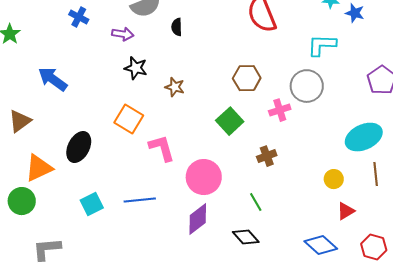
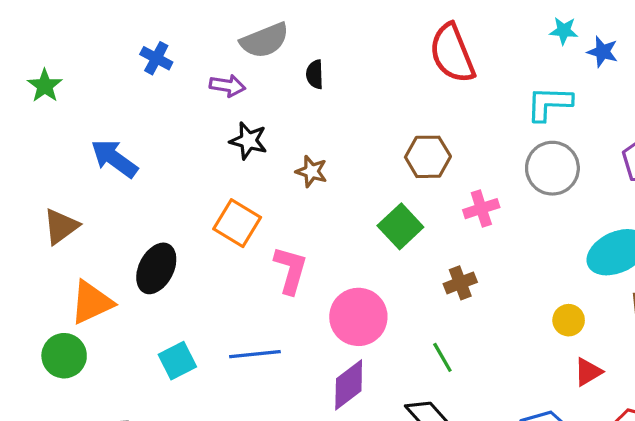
gray circle: (307, 86) -> (552, 168), moved
pink L-shape: (162, 148) -> (290, 270), turned 32

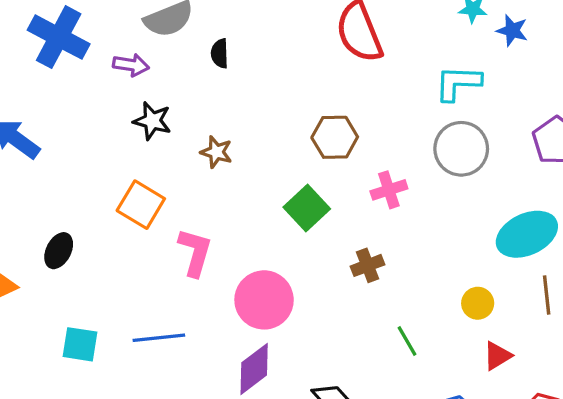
blue cross: (156, 58) -> (59, 37), size x1.8
black ellipse: (156, 268) -> (59, 251), size x0.7
green line: (442, 357) -> (407, 341), moved
cyan square: (177, 361) -> (80, 344), turned 36

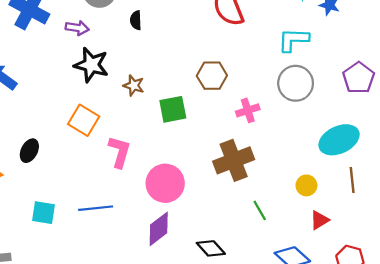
black star: (152, 121) -> (91, 65), size x1.4
green square: (307, 208) -> (173, 109), moved, turned 32
brown cross: (368, 265) -> (234, 160), size x1.8

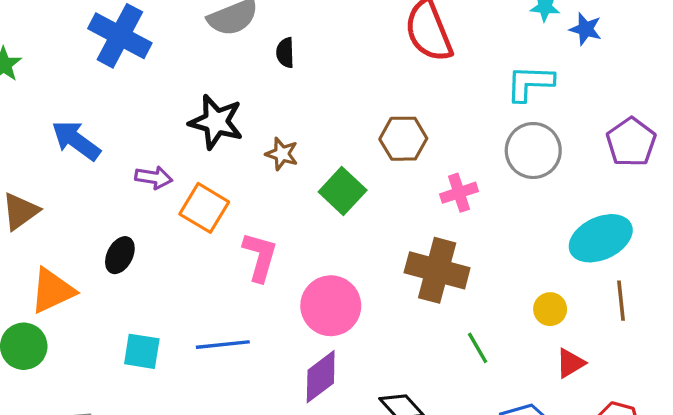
purple arrow: (77, 28) -> (154, 178), moved
green square: (173, 109) -> (343, 191), turned -36
brown cross: (234, 160) -> (437, 270), turned 36

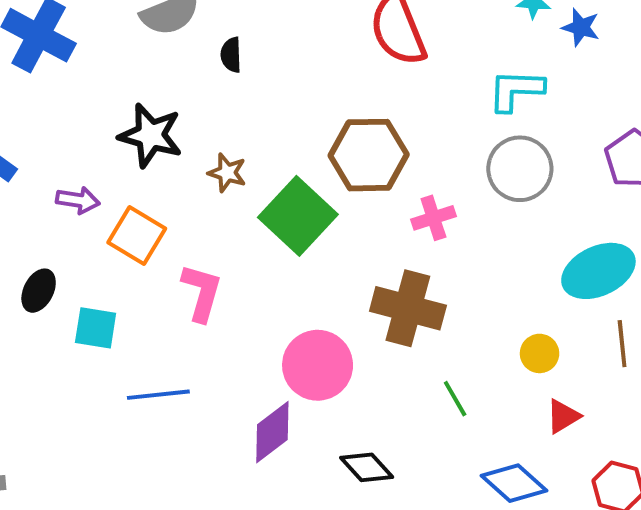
brown hexagon: (403, 139) -> (369, 155), size x1.4
green square: (343, 191) -> (298, 216), size x1.4
pink circle: (331, 306) -> (318, 365), moved
cyan square: (142, 351) -> (96, 328), moved

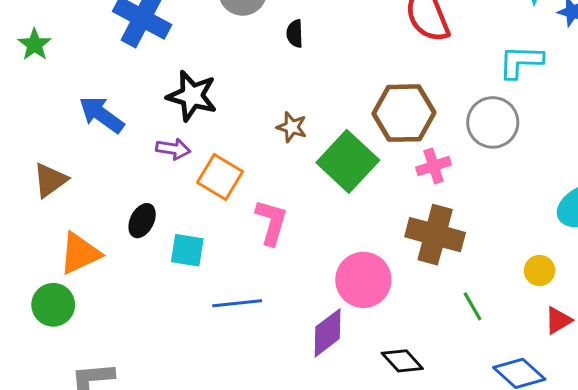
black star: (151, 135) -> (192, 96), moved
gray circle: (520, 169) -> (493, 122), moved
pink cross: (433, 218) -> (434, 166), moved

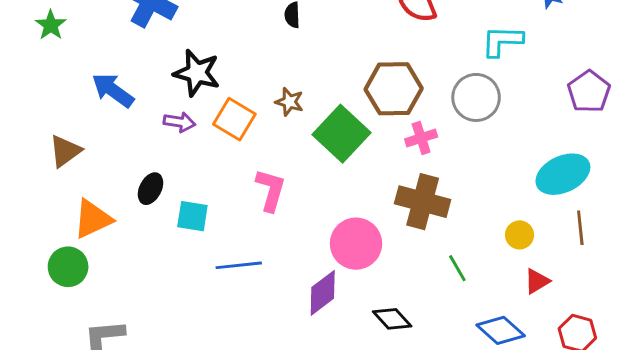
orange square: (220, 177) -> (234, 119), moved

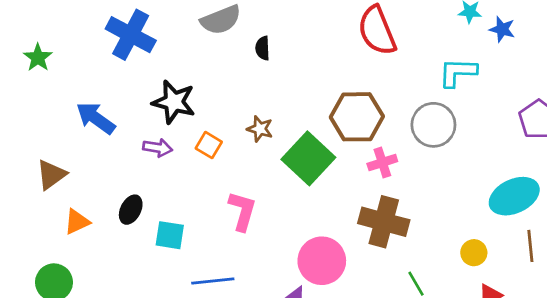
orange square: (234, 119) -> (209, 145), size x0.7
orange triangle: (93, 219) -> (77, 222), moved, size x0.7

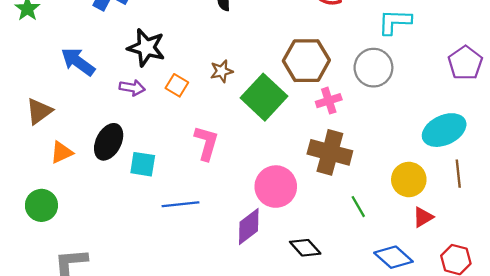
brown star: (260, 129) -> (222, 71), turned -30
black ellipse: (131, 210) -> (109, 142), size x1.4
yellow circle: (474, 253) -> (409, 179), size x1.5

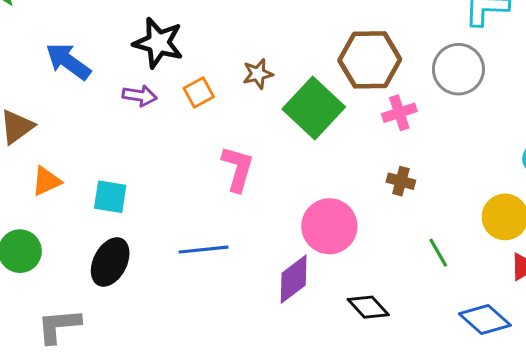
orange square: (177, 85) -> (199, 93), turned 30
black ellipse: (109, 142) -> (110, 262), moved
brown cross: (330, 152) -> (401, 181), size x0.5
cyan square: (143, 164) -> (110, 197), moved

